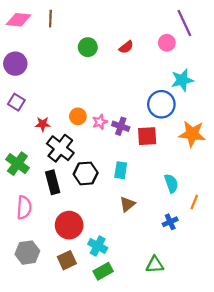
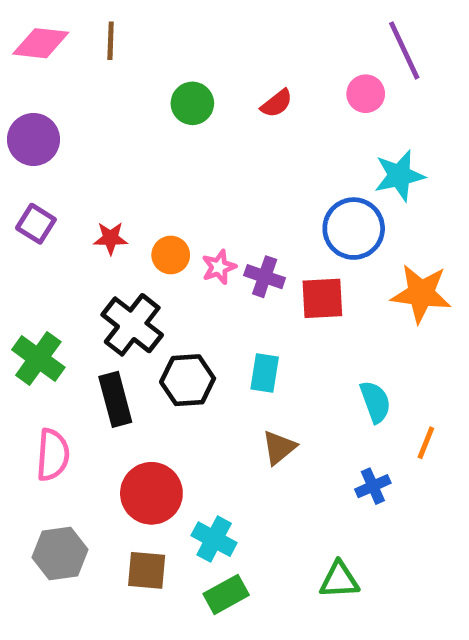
red star: (43, 124) -> (111, 238), moved
brown square: (67, 260) -> (147, 570), turned 30

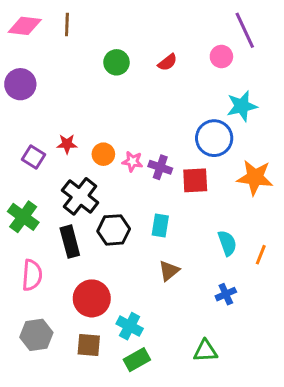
purple square: (36, 224) -> (33, 157), moved
pink star: (219, 267) -> (133, 161), turned 30
orange line: (426, 443) -> (261, 255), moved

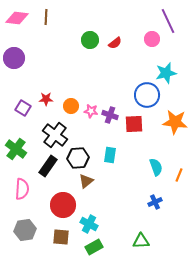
green circle: (116, 62) -> (90, 40), moved
black rectangle: (70, 242) -> (48, 166), turned 50
brown triangle: (169, 271) -> (86, 181), moved

